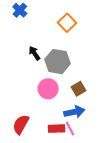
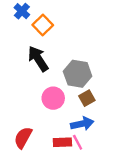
orange square: (67, 23) -> (43, 25), moved
black arrow: (34, 53) -> (38, 59), size x1.6
gray hexagon: (58, 62) -> (78, 74), moved

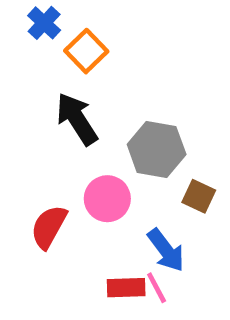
brown square: (87, 98) -> (199, 196), moved, turned -35
blue arrow: (82, 124) -> (166, 250), turned 65
red semicircle: (23, 138) -> (49, 227), moved

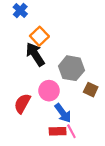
orange square: (86, 51) -> (39, 36), moved
blue arrow: (166, 250) -> (63, 113), moved

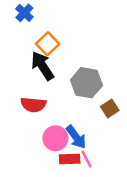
brown square: (91, 90) -> (110, 109), turned 32
pink circle: (49, 91) -> (55, 138), moved
red semicircle: (22, 103) -> (33, 105), moved, turned -114

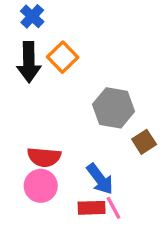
black arrow: (42, 66) -> (29, 62), moved, turned -148
red semicircle: (33, 105) -> (44, 157), moved
pink circle: (55, 138) -> (41, 186), moved

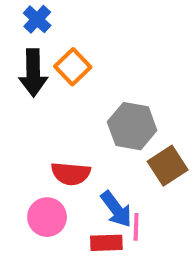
brown square: (144, 142) -> (168, 166), size x1.4
red semicircle: (44, 157) -> (71, 174), moved
pink line: (114, 208) -> (136, 227), moved, turned 30

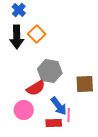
gray hexagon: (132, 126) -> (50, 71), moved
brown square: (168, 166) -> (85, 84), turned 30
red semicircle: (71, 174) -> (36, 88), turned -36

